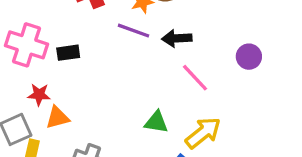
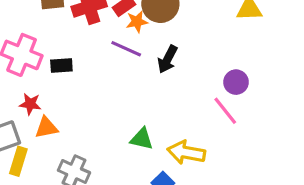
black arrow: (177, 38) -> (168, 59), turned -64
pink line: (195, 78) -> (225, 111), moved
yellow arrow: (203, 133) -> (186, 153), turned -135

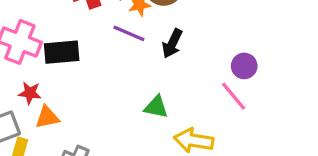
black rectangle: (61, 66) -> (62, 52), size x1.5
green triangle: (142, 139) -> (156, 107), moved

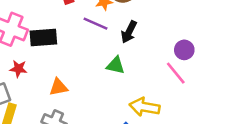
green triangle: (156, 107) -> (116, 65), moved
orange triangle: (47, 117) -> (58, 87), moved

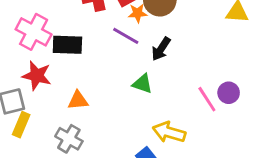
purple circle: (184, 50) -> (229, 93), moved
red star: (18, 69) -> (37, 76), size x1.5

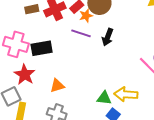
red star: (37, 76) -> (25, 75), turned 30
green triangle: (143, 84) -> (104, 98), moved

